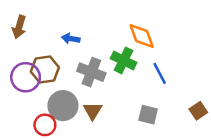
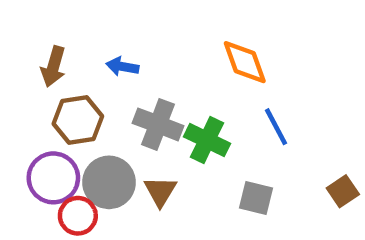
brown arrow: (19, 27) -> (53, 67), moved
green cross: (124, 60) -> (207, 140), moved
purple circle: (26, 77) -> (53, 178), moved

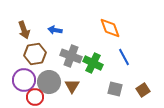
brown arrow: (53, 67) -> (24, 30), turned -36
brown square: (343, 191) -> (143, 90), moved

